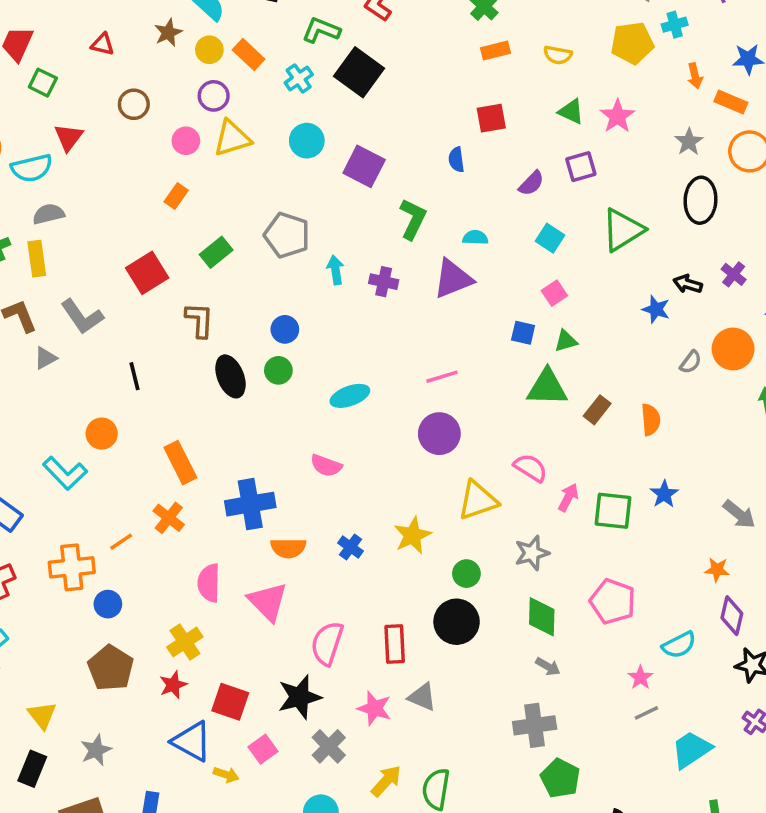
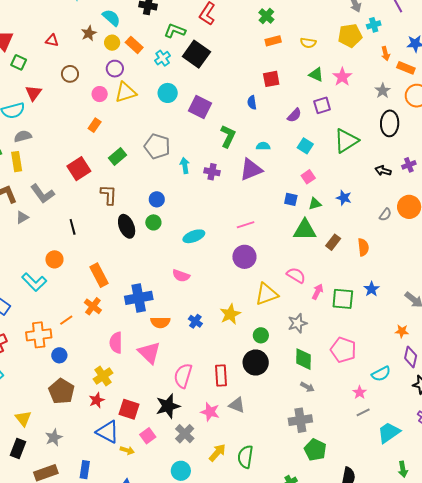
purple cross: (734, 274) -> (409, 165), turned 32
blue star: (656, 309) -> (344, 198), moved

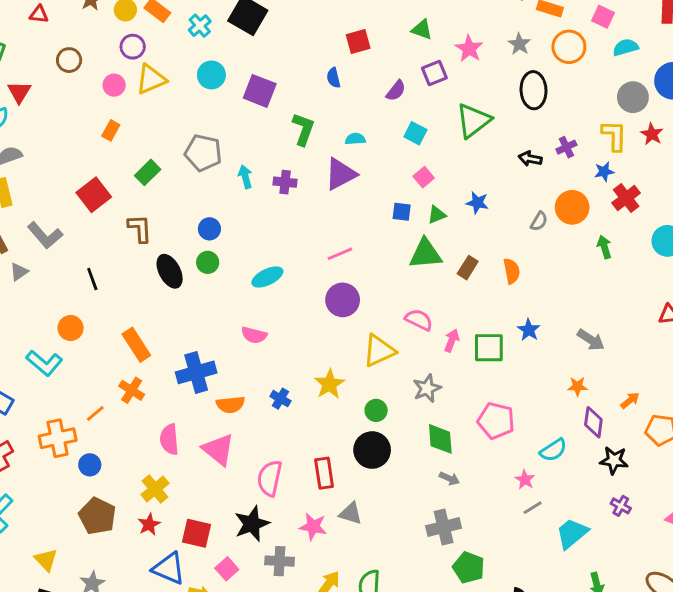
pink star: (342, 77) -> (469, 49), moved
gray cross: (185, 434) -> (280, 561), turned -36

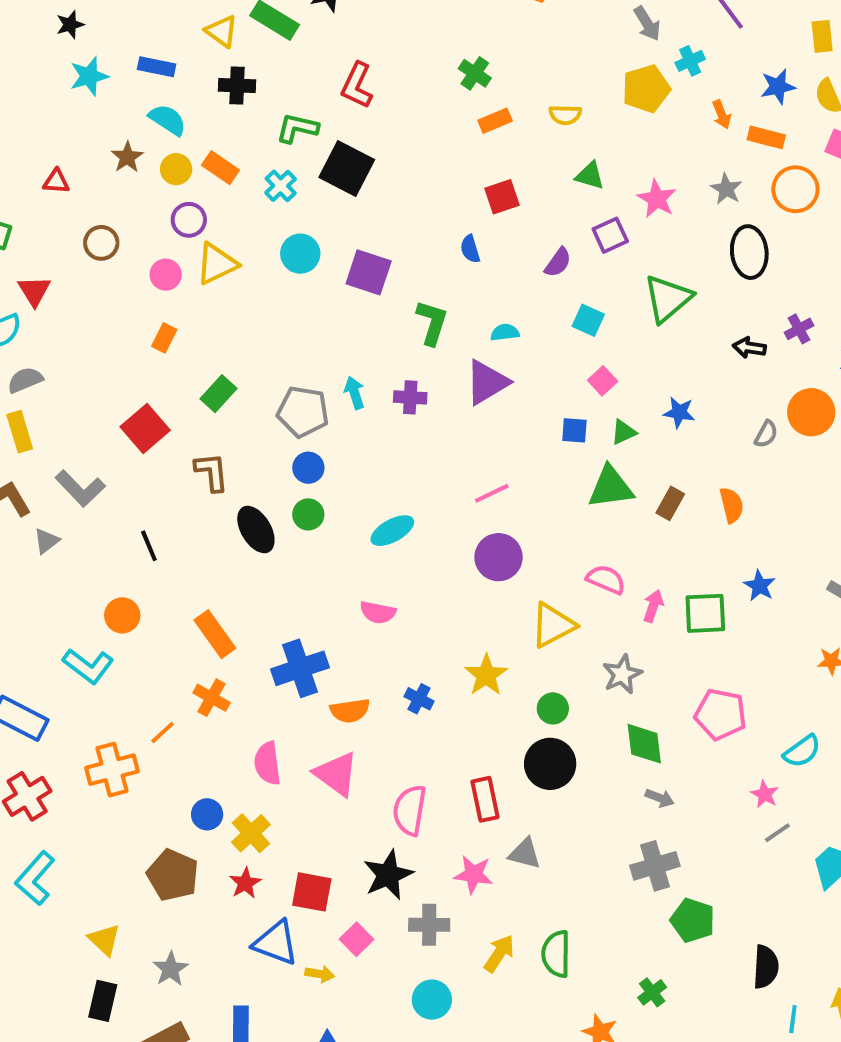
gray pentagon: (203, 153) -> (303, 412), moved
blue circle: (90, 465) -> (207, 814), moved

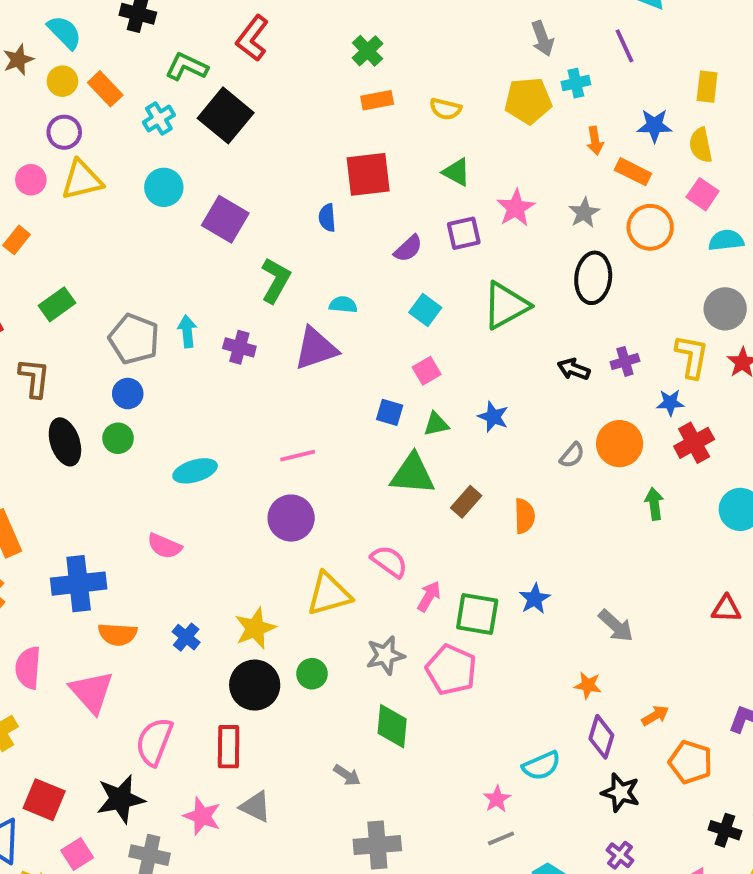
red square: (502, 197) -> (368, 174), size x1.4
pink pentagon: (721, 714) -> (451, 670), moved
black circle: (550, 764) -> (255, 685), moved
gray arrow: (660, 798) -> (347, 775), moved

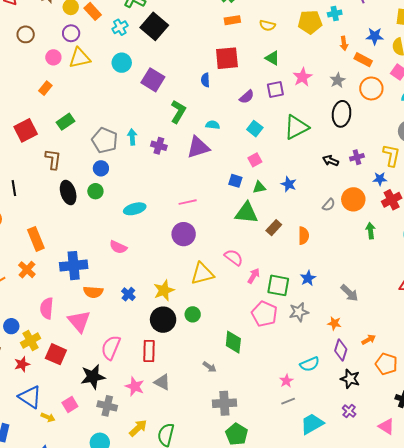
gray star: (385, 655) -> (299, 312), moved
red square: (44, 800) -> (56, 354), moved

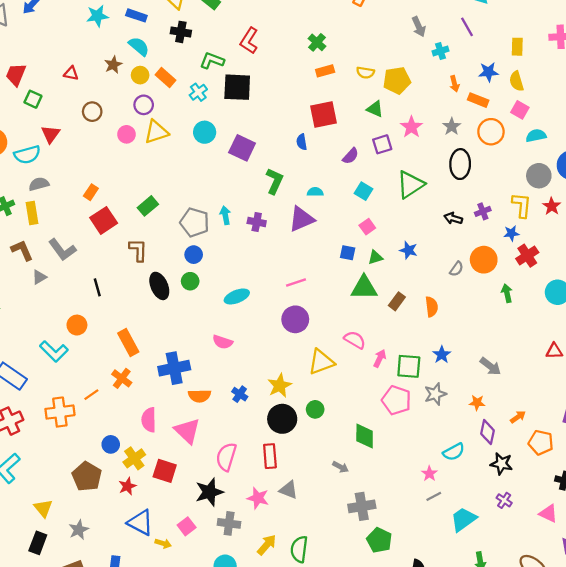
yellow pentagon: (310, 22) -> (397, 80), moved
black square: (154, 26) -> (237, 87), turned -32
orange rectangle: (45, 88) -> (91, 192), moved

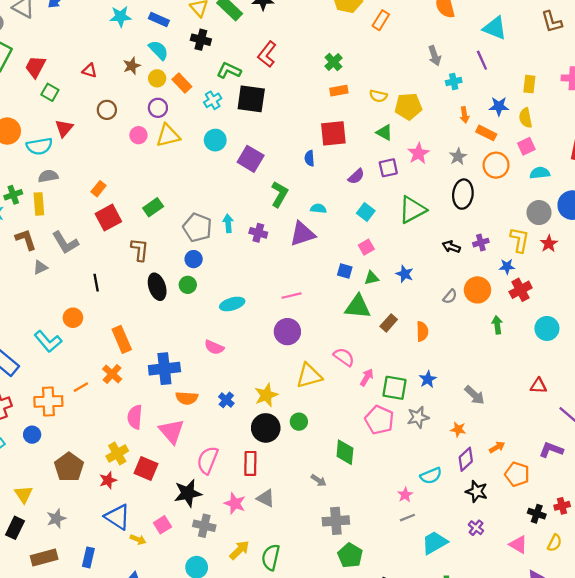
pink square: (520, 110) -> (526, 146), turned 30
purple diamond: (487, 432) -> (466, 459), turned 30
blue circle: (111, 444) -> (32, 435), moved

